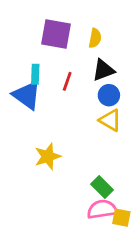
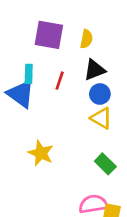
yellow star: (48, 156) -> (41, 153), turned -30
green rectangle: (102, 187) -> (105, 164), moved

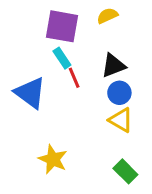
yellow semicircle: (86, 39) -> (107, 16), moved, turned -126
cyan rectangle: (29, 74) -> (62, 58), moved, turned -36
red line: (60, 81) -> (74, 78), turned -42

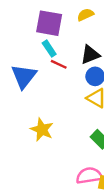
red line: (74, 78) -> (59, 64), turned -42
blue triangle: (30, 93) -> (24, 76), turned 32

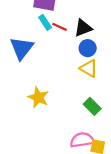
red line: (59, 64) -> (60, 27), moved

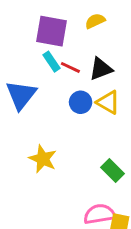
blue circle: (88, 48) -> (81, 102), moved
yellow triangle: (89, 68) -> (108, 102), moved

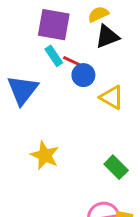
black triangle: (101, 69) -> (107, 36), moved
blue circle: (81, 102) -> (83, 75), moved

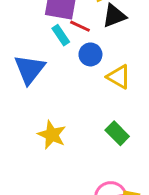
red line: (73, 62) -> (80, 26), moved
green rectangle: (116, 167) -> (117, 133), moved

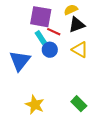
blue circle: (90, 54) -> (50, 50), moved
yellow triangle: (119, 77) -> (80, 50), moved

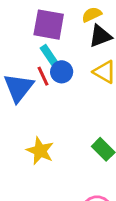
red line: (54, 32) -> (43, 76), moved, turned 40

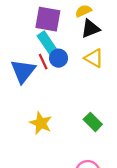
cyan rectangle: (49, 55) -> (48, 44), size x1.5

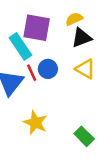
cyan rectangle: (48, 44) -> (20, 46), moved
yellow star: (41, 123) -> (35, 123), moved

